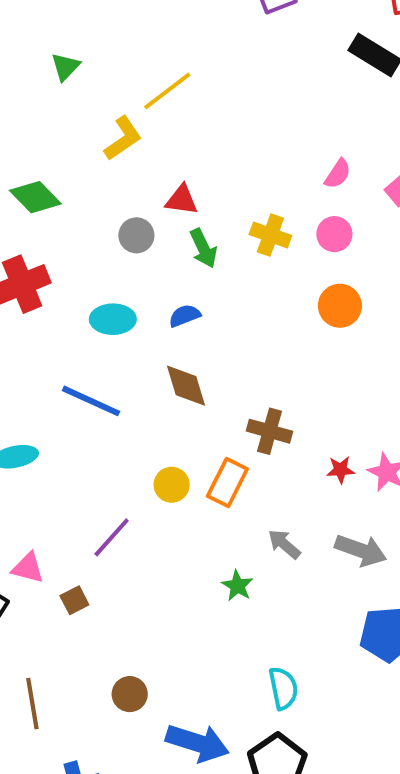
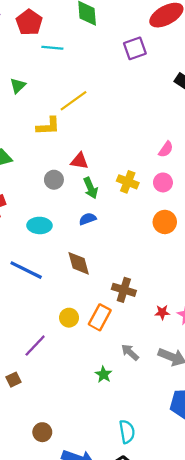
yellow L-shape: (123, 138) -> (48, 126), turned 30
blue semicircle: (185, 316) -> (88, 219), moved

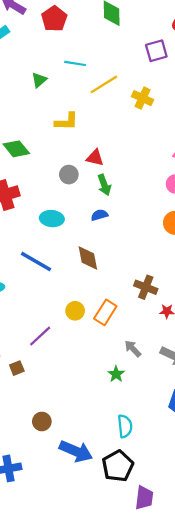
cyan line: (52, 48) -> (75, 63), moved
yellow line: (73, 101) -> (104, 84), moved
yellow cross: (128, 182) -> (143, 98), moved
brown cross: (124, 290) -> (146, 287), moved
green star: (103, 374) -> (116, 374), moved

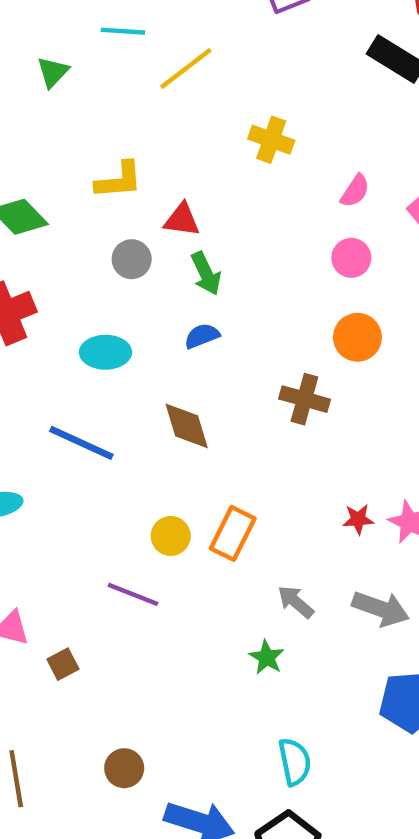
yellow cross: (143, 98) -> (271, 140), moved
yellow L-shape: (66, 122) -> (119, 180), moved
brown cross: (146, 287) -> (304, 399), moved
purple line: (40, 336) -> (133, 594), moved, turned 70

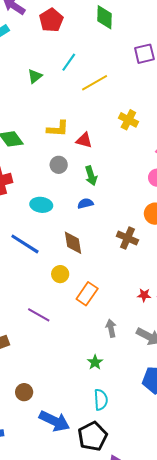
cyan line: (123, 31) -> (69, 62), turned -66
red triangle: (182, 220) -> (84, 140), moved
yellow circle: (171, 536) -> (60, 274), moved
gray arrow: (296, 602) -> (111, 328), turned 30
green star: (267, 657) -> (95, 362), moved

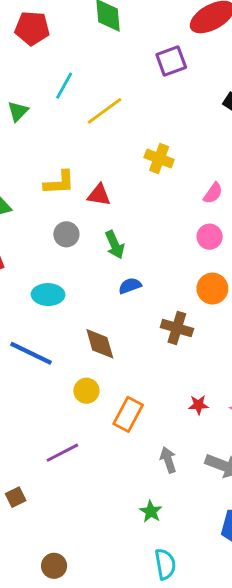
red pentagon: (51, 20) -> (32, 28), turned -30
blue semicircle: (85, 203) -> (130, 286), moved
red star: (144, 295) -> (198, 405), moved
purple line: (39, 315) -> (62, 453), turned -50

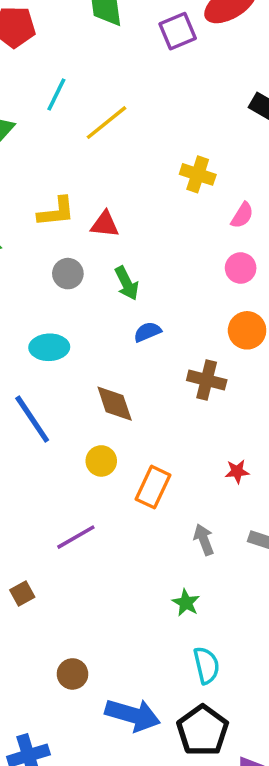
purple square: (171, 61) -> (178, 31), moved
yellow cross: (159, 159) -> (198, 174), moved
blue line: (31, 353) -> (32, 419), turned 33

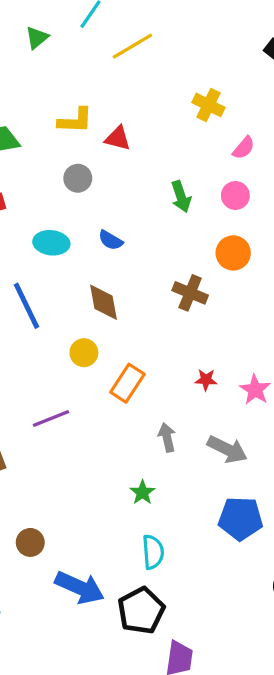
green arrow: (127, 283) -> (181, 197), moved
blue semicircle: (147, 332) -> (111, 240), moved, turned -135

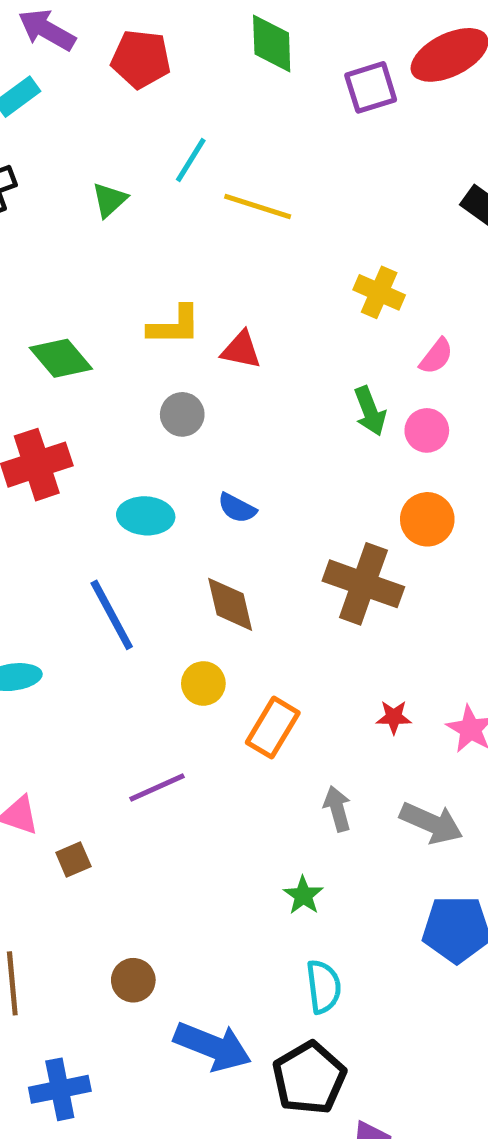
yellow line: (132, 46) -> (258, 207), turned 51
green arrow: (181, 197) -> (370, 411), moved
brown cross: (190, 293) -> (363, 584), size x1.4

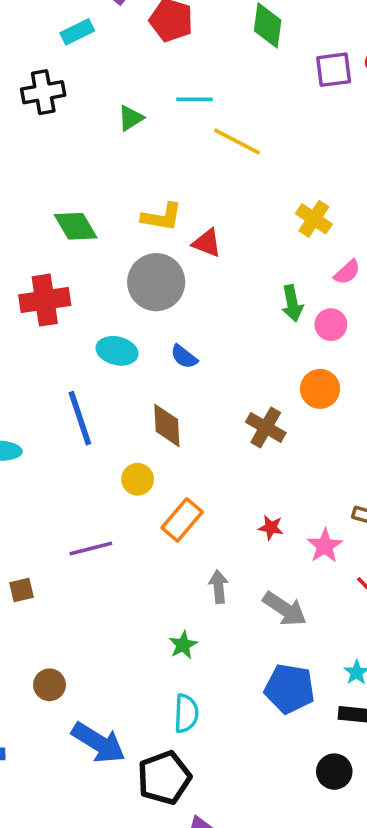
cyan line: (191, 160) -> (194, 99), turned 48
gray circle: (182, 414) -> (156, 282), size x1.8
brown cross: (363, 584) -> (266, 427), size x0.7

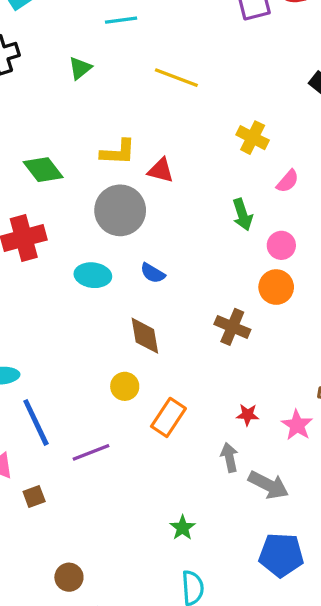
cyan line: (194, 99) -> (121, 20), moved
pink circle: (331, 325) -> (281, 245), moved
blue line: (80, 418) -> (36, 422), moved
gray arrow: (219, 587) -> (229, 457), moved

